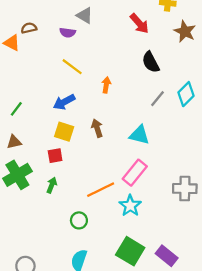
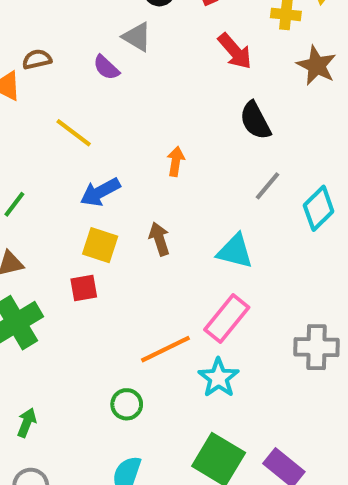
purple semicircle: (68, 33) -> (106, 68), turned 35
yellow line: (72, 67) -> (74, 133), moved
cyan diamond: (186, 94) -> (319, 208), moved
green arrow: (52, 185) -> (27, 423), moved

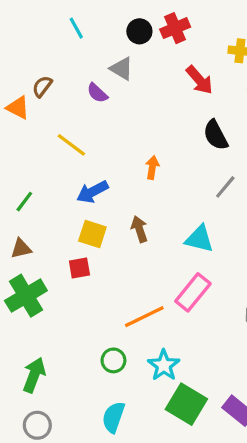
brown semicircle: (37, 59) -> (42, 86), turned -40
cyan star: (219, 378) -> (164, 365), moved
green arrow: (27, 423) -> (34, 375), size x1.5

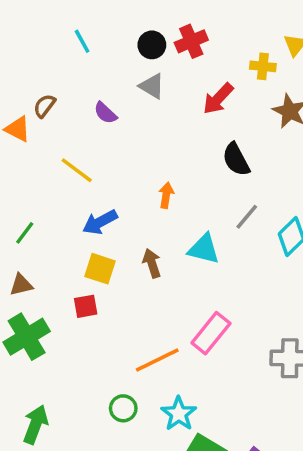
gray triangle: (122, 69) -> (152, 86), moved
red arrow: (199, 80) -> (218, 99), turned 84
cyan triangle: (199, 239) -> (204, 249), moved

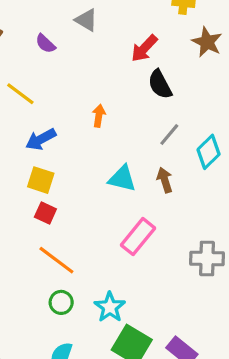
red arrow: (218, 99) -> (144, 48), moved
cyan triangle: (204, 249) -> (122, 178), moved
brown arrow: (152, 263) -> (165, 180), moved
red square: (86, 306) -> (45, 213), moved, turned 35
orange line: (157, 360) -> (56, 260), moved, turned 63

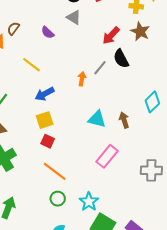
brown star: (207, 42) -> (140, 31), moved
gray line: (169, 135) -> (100, 68), moved
yellow square: (41, 180) -> (45, 120), turned -36

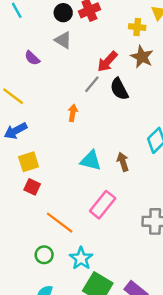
gray line: (100, 68) -> (92, 84), moved
blue arrow: (45, 94) -> (16, 131), moved
orange line: (55, 171) -> (60, 223), moved

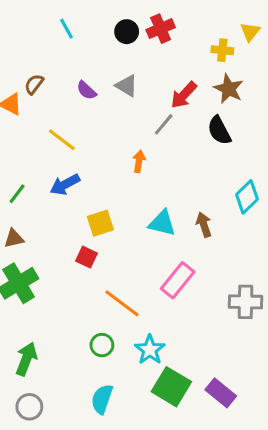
gray triangle: (63, 40) -> (127, 86), moved
black semicircle: (119, 89) -> (219, 130), moved
yellow square: (29, 162) -> (100, 223), moved

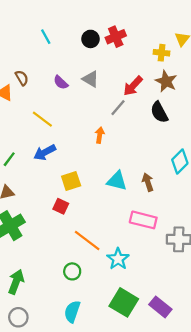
brown semicircle: (34, 84) -> (22, 78), turned 112
pink rectangle: (178, 280) -> (143, 220), moved, turned 65
cyan star: (150, 350) -> (118, 259), moved

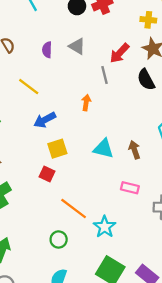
purple semicircle: (61, 82) -> (47, 50), turned 49
gray line: (118, 108) -> (105, 75), turned -54
blue arrow: (45, 152) -> (45, 120), moved
pink rectangle: (143, 220) -> (130, 188), size x0.7

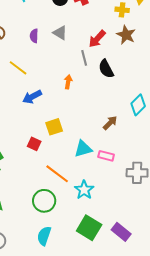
black semicircle: (146, 80) -> (106, 69), moved
yellow square: (57, 149) -> (54, 127), moved
cyan triangle: (103, 149) -> (83, 149), moved, turned -30
brown arrow: (134, 150) -> (110, 123), turned 63
green circle: (59, 239) -> (44, 201), size x1.5

